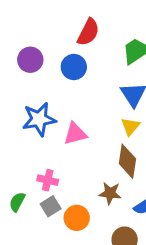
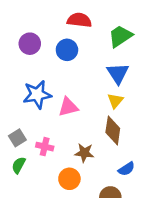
red semicircle: (88, 32) -> (79, 20), turned -110
brown star: (110, 193) -> (84, 153), moved
gray square: (51, 206) -> (17, 138), moved

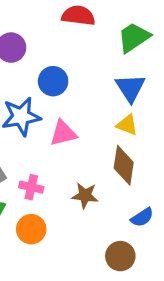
blue circle: (67, 50) -> (53, 81), moved
yellow triangle: (115, 101) -> (127, 125), turned -49
orange circle: (69, 179) -> (31, 229), moved

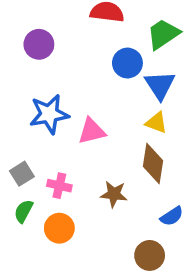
blue circle: (53, 81) -> (127, 63), moved

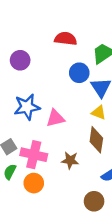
pink cross: (59, 186) -> (34, 155), size x1.6

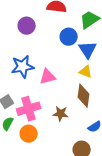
purple circle: (20, 60) -> (27, 26), moved
pink cross: (34, 155) -> (29, 109), turned -30

